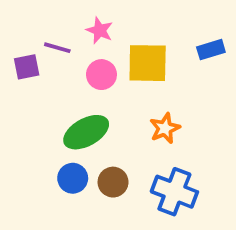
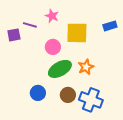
pink circle: (101, 75) -> (53, 47), moved
green ellipse: (86, 132) -> (60, 69), moved
brown circle: (113, 182) -> (68, 95), moved

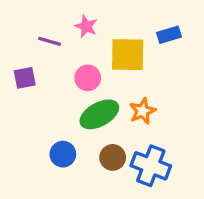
blue rectangle: (110, 26) -> (169, 35), moved
purple square: (14, 35) -> (25, 78), moved

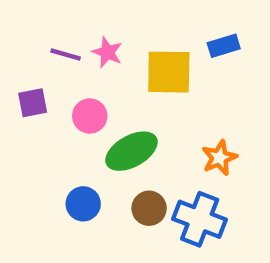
pink star: (86, 26) -> (107, 52), moved
pink circle: (88, 78) -> (90, 116), moved
orange star: (142, 111) -> (219, 158), moved

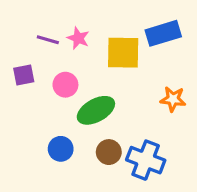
blue rectangle: (224, 46) -> (163, 33), size x1.5
orange star: (219, 158) -> (173, 99), moved, turned 30

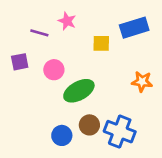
pink star: (78, 38) -> (67, 21), moved
yellow square: (123, 53) -> (101, 43), size x0.6
blue circle: (61, 149) -> (62, 135), moved

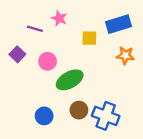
purple square: (20, 62) -> (17, 54), turned -35
orange star: (142, 82) -> (125, 55), moved
blue circle: (62, 135) -> (44, 116), moved

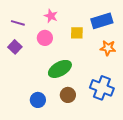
purple line: (35, 29) -> (18, 23), moved
pink circle: (48, 61) -> (45, 38), moved
blue cross: (106, 116) -> (102, 88), moved

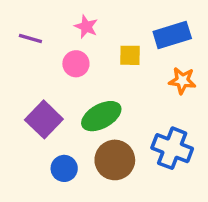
purple square: (15, 47) -> (44, 119), moved, size x1.5
brown circle: (68, 95) -> (115, 160), size x1.5

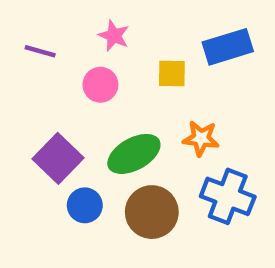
orange star: (182, 81) -> (201, 138), moved
blue circle: (64, 168) -> (85, 205), moved

